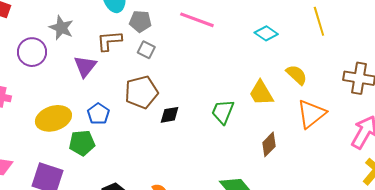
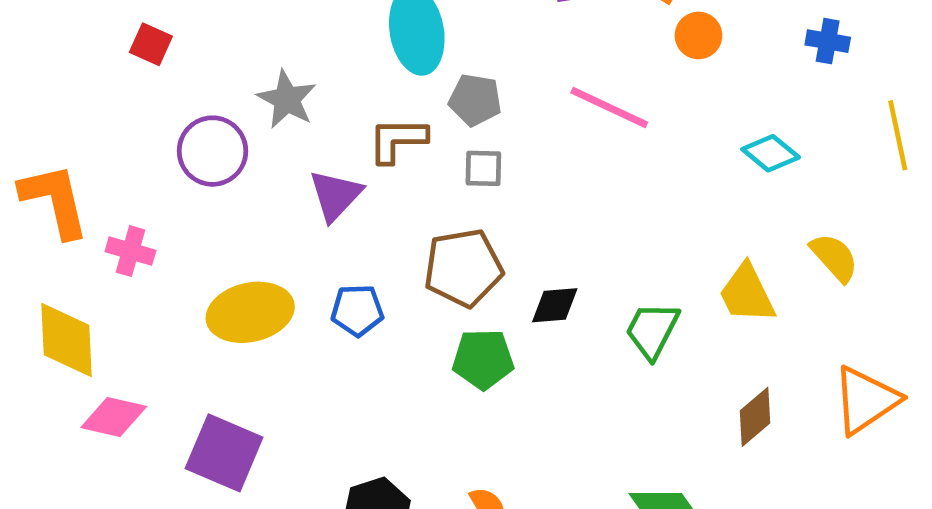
gray square: (146, 50) -> (483, 168), turned -30
blue pentagon: (98, 114) -> (357, 310), turned 30
orange triangle: (311, 114) -> (866, 400), moved
black diamond: (170, 115) -> (555, 305), moved
green pentagon: (82, 143) -> (483, 359), moved

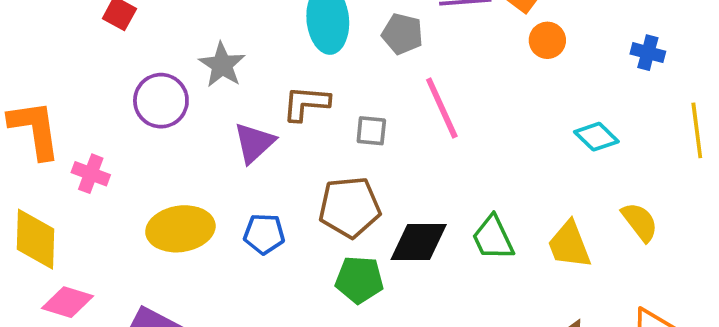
gray pentagon: (475, 100) -> (402, 34), moved
pink line: (609, 107) -> (442, 108), moved, turned 36
black diamond: (555, 305) -> (419, 242), size x1.5
green trapezoid: (652, 330) -> (493, 238), moved, turned -57

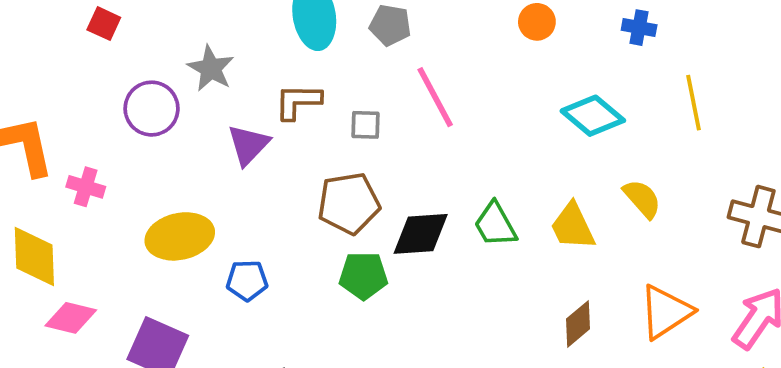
cyan diamond: (596, 137) -> (593, 116), size x1.4
blue pentagon: (264, 234) -> (247, 280), moved

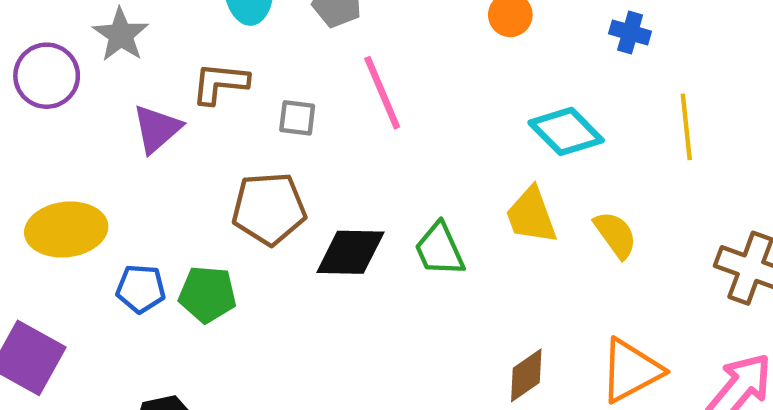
yellow trapezoid: (573, 226) -> (531, 215), moved
green pentagon: (363, 276) -> (207, 294), moved

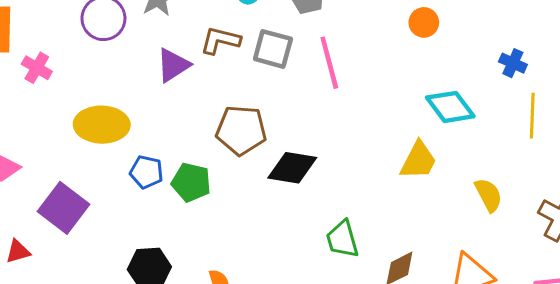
blue cross: (630, 33) -> (513, 63), moved
gray square: (297, 118) -> (273, 49), moved, size x1.5
yellow trapezoid: (531, 215) -> (418, 160), turned -141
yellow semicircle: (615, 235) -> (488, 195), moved
green trapezoid: (439, 249) -> (342, 239), moved

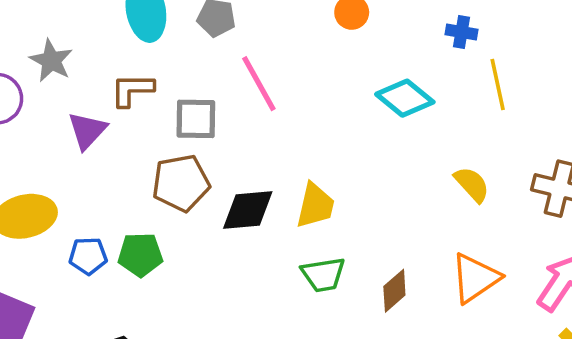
gray square: (273, 49) -> (196, 119), moved
yellow trapezoid: (418, 160) -> (315, 206), moved
green trapezoid: (342, 239) -> (323, 275), turned -69

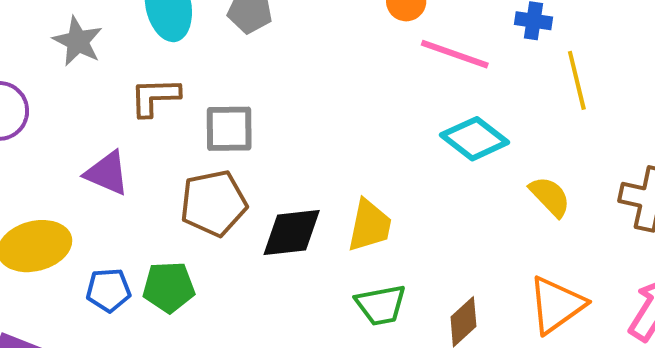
gray star: (51, 61) -> (78, 41), moved
pink line: (259, 84) -> (455, 54), moved, turned -40
cyan diamond: (405, 98) -> (475, 139), moved
purple triangle: (87, 131) -> (107, 173), moved, turned -48

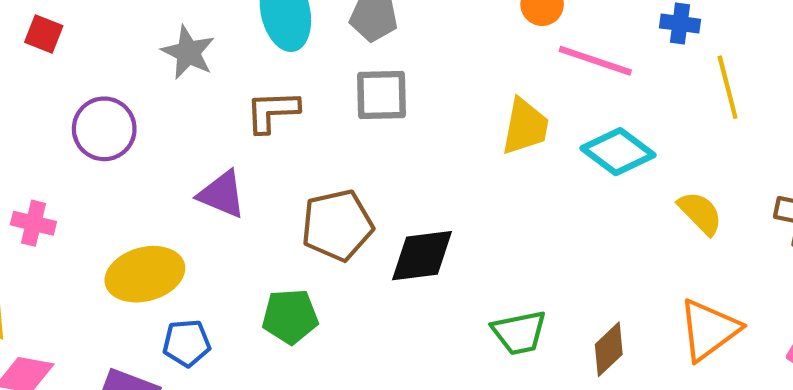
gray square: (229, 129) -> (381, 95), moved
yellow trapezoid: (370, 226) -> (525, 127), moved
blue pentagon: (108, 290) -> (187, 343), moved

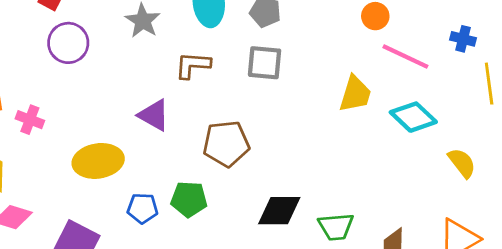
purple circle: (104, 129) -> (68, 43), moved
black diamond: (422, 256) -> (279, 211), moved
blue pentagon: (187, 343) -> (142, 208), moved

